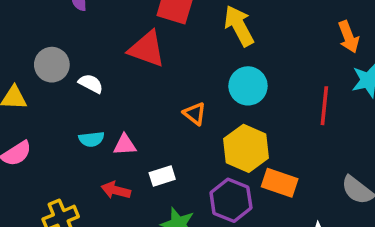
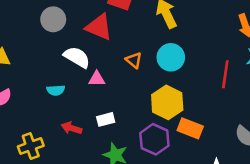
gray circle: (52, 65) -> (53, 19), moved
white semicircle: (91, 84) -> (77, 57), moved, size x1.5
orange triangle: (195, 114) -> (134, 60), moved
pink triangle: (125, 145) -> (97, 79), moved

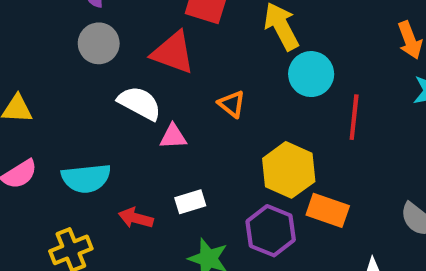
cyan circle: (171, 57) -> (311, 74), moved
red line: (225, 74) -> (354, 117), moved
cyan semicircle: (56, 90) -> (86, 178), moved, size x1.6

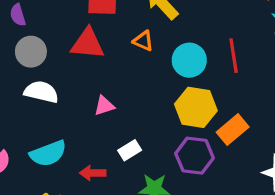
cyan circle: (311, 74) -> (189, 60), moved
white semicircle: (140, 103) -> (41, 92), moved
orange triangle: (232, 104) -> (143, 41), moved
orange rectangle: (328, 210) -> (233, 130), turned -44

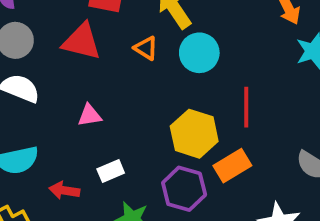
red line: (234, 56) -> (246, 107), moved
cyan circle: (189, 60) -> (199, 53), moved

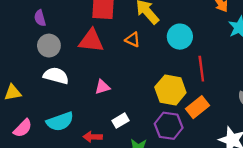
cyan circle: (199, 53) -> (180, 37), moved

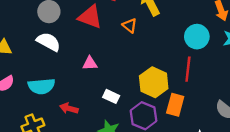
cyan circle: (180, 37) -> (197, 37), moved
orange rectangle: (197, 107) -> (175, 105), turned -50
white rectangle: (120, 121) -> (111, 96), moved, turned 42

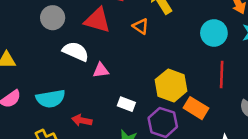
white semicircle: (48, 42) -> (76, 51), moved
red line: (188, 69) -> (222, 75), moved
orange rectangle: (175, 105) -> (196, 108), turned -70

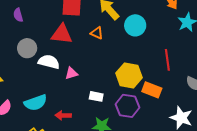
gray circle: (53, 18) -> (27, 48), moved
cyan circle: (214, 33) -> (135, 25), moved

